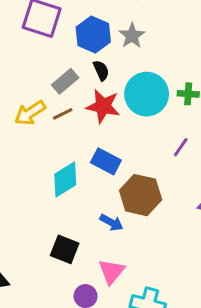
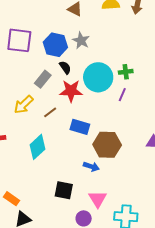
brown line: (63, 114) -> (50, 112), moved
purple line: (181, 147) -> (122, 95), moved
cyan diamond: (65, 179) -> (38, 147), moved

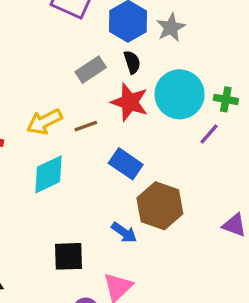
yellow arrow: (24, 105) -> (44, 122), moved
black square: (64, 190) -> (68, 256), turned -30

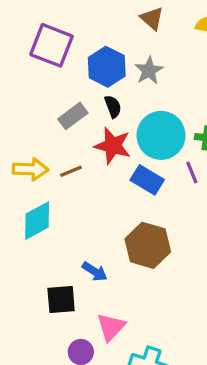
yellow arrow: (44, 122) -> (30, 169), turned -148
purple line: (209, 134) -> (192, 173), turned -60
blue rectangle: (126, 164) -> (147, 180), moved
blue arrow: (124, 232) -> (95, 272), moved

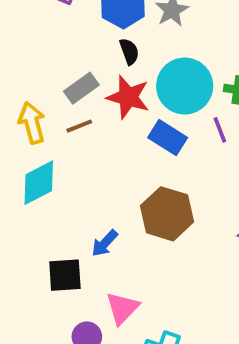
gray rectangle: (73, 116) -> (81, 88), moved
yellow arrow: (30, 169) -> (32, 123), turned -108
blue arrow: (95, 272) -> (105, 243), turned 100

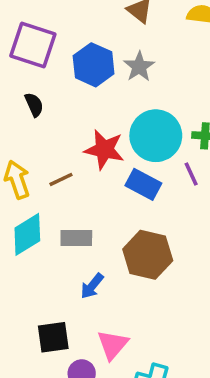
black semicircle: (129, 51) -> (34, 105), moved
gray rectangle: (81, 88) -> (76, 238), moved, turned 40
black square: (65, 275) -> (53, 337), moved

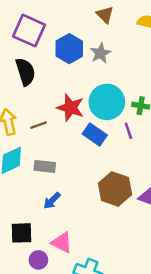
black semicircle: (34, 105) -> (25, 72), size x1.6
brown hexagon: (148, 255) -> (115, 189), moved
pink triangle: (113, 345) -> (62, 243), turned -50

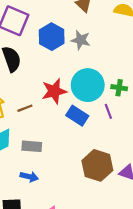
gray star: (100, 53) -> (81, 40), turned -30
red star: (70, 108) -> (54, 91), turned -30
blue arrow: (52, 201) -> (29, 177), moved, turned -120

